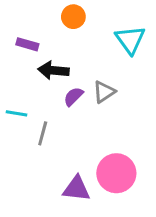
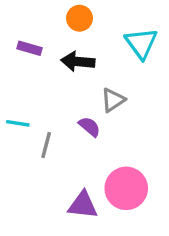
black arrow: (53, 70) -> (78, 62), moved
purple semicircle: (73, 96) -> (90, 127), moved, turned 85

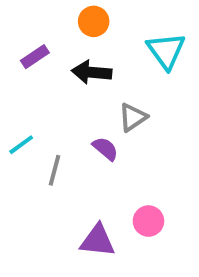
purple rectangle: (29, 48) -> (35, 57), turned -50
cyan line: (18, 123) -> (21, 145), turned -45
pink circle: (126, 188) -> (148, 221), size x0.6

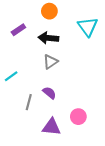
gray triangle: (133, 117) -> (50, 62), moved
purple semicircle: (105, 149) -> (49, 93), moved
gray line: (54, 170) -> (29, 102), moved

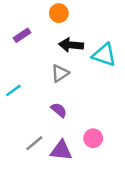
cyan triangle: (88, 27) -> (104, 55), moved, turned -35
black arrow: (48, 38) -> (71, 45), moved
gray line: (29, 102) -> (34, 143), moved, turned 35

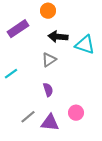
purple rectangle: (22, 35) -> (18, 29), size x1.5
purple semicircle: (59, 110) -> (48, 90), turned 32

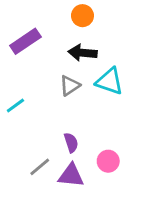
orange circle: (48, 11) -> (82, 16), moved
cyan triangle: (85, 45) -> (110, 81), moved
purple semicircle: (48, 90) -> (71, 143), moved

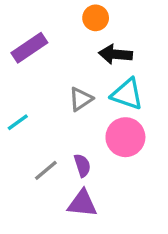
black arrow: (82, 53) -> (115, 54), moved
pink circle: (108, 161) -> (125, 137), moved, size x1.5
gray line: (40, 167) -> (46, 170), moved

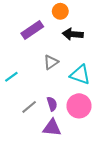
purple rectangle: (29, 48) -> (32, 30), moved
cyan triangle: (127, 94) -> (80, 75), moved
pink circle: (125, 137) -> (79, 106), moved

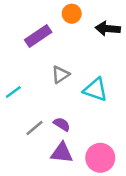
black arrow: (73, 34) -> (108, 29), moved
purple semicircle: (52, 104) -> (62, 124), turned -40
pink circle: (79, 106) -> (100, 158), moved

